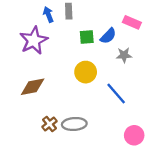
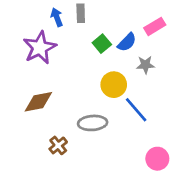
pink rectangle: (132, 22) -> (155, 26), turned -54
green square: (87, 37) -> (102, 44), turned -35
yellow circle: (86, 72) -> (114, 85), moved
gray ellipse: (74, 124) -> (93, 123), moved

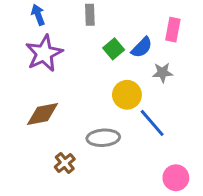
blue arrow: (57, 17) -> (38, 15), moved
pink rectangle: (155, 26) -> (173, 30), turned -48

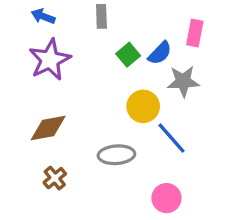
blue arrow: (38, 15) -> (43, 16), turned -48
gray star: (163, 73) -> (183, 81), size x1.4
brown cross: (65, 163) -> (55, 178), moved
pink circle: (176, 178) -> (166, 198), moved

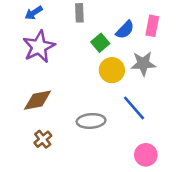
blue arrow: (43, 16) -> (34, 13), turned -54
blue semicircle: (160, 53) -> (125, 30), moved
yellow circle: (143, 106) -> (112, 70), moved
pink circle: (166, 198) -> (146, 155), moved

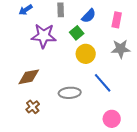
blue semicircle: (125, 30) -> (89, 16), moved
purple star: (39, 47) -> (44, 36), moved, turned 30
gray star: (143, 64) -> (121, 49), moved

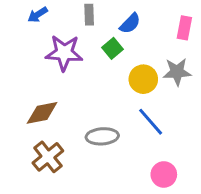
pink rectangle: (117, 20) -> (184, 28), moved
yellow circle: (86, 54) -> (143, 79), moved
brown cross: (33, 107) -> (48, 157), size x1.5

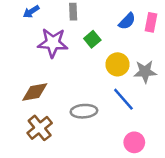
blue semicircle: (130, 23) -> (127, 21), moved
gray star: (177, 72) -> (145, 72), moved

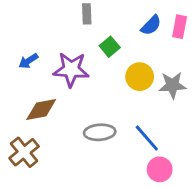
blue arrow: (31, 12) -> (28, 61), moved
purple star: (53, 43) -> (71, 69), moved
blue line: (123, 99) -> (147, 138), moved
brown cross: (40, 128) -> (24, 152), moved

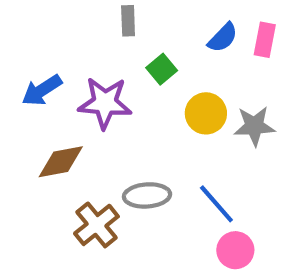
blue arrow: (28, 61) -> (42, 90), size x1.4
brown cross: (24, 152) -> (96, 225), moved

